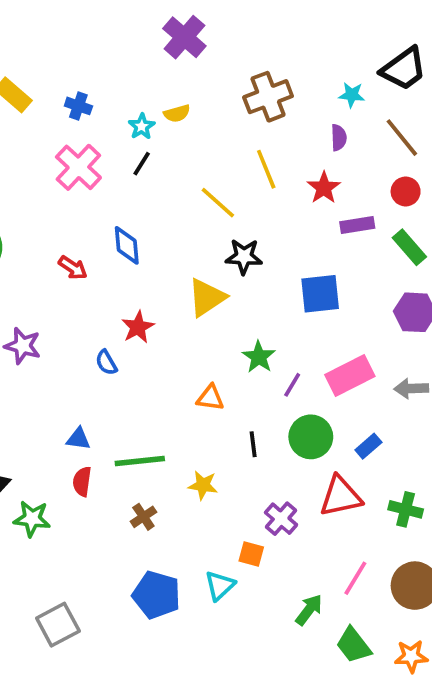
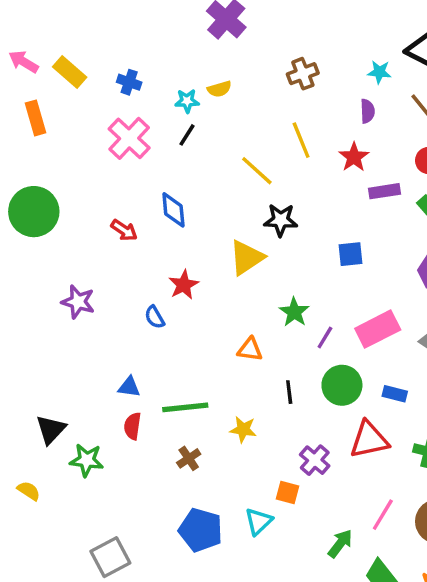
brown cross: (268, 97) -> (303, 74), size x0.7
cyan star: (142, 126) -> (187, 101), turned 30
blue square: (320, 294) -> (350, 254), size x0.7
blue rectangle: (368, 446) -> (395, 394), turned 55

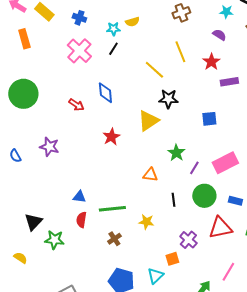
purple semicircle: (367, 111) -> (219, 35), turned -56
blue semicircle: (155, 317) -> (15, 156), moved
orange square: (287, 492) -> (172, 259), turned -32

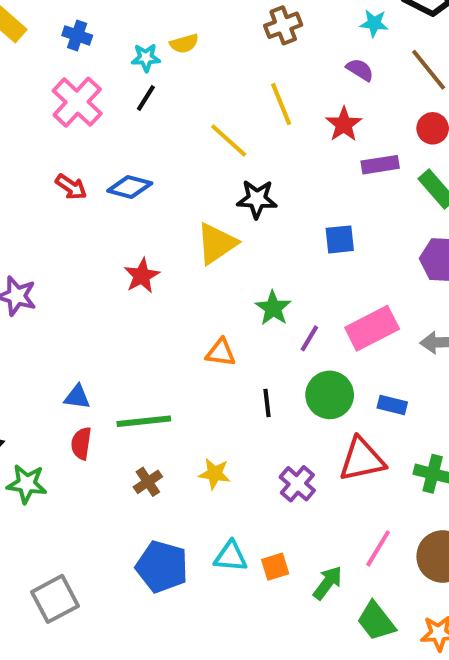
blue diamond: (105, 93) -> (130, 187), turned -70
red arrow: (76, 105) -> (71, 187), moved
yellow star: (146, 222) -> (215, 474), moved
orange square: (172, 259) -> (275, 567), moved
cyan triangle: (155, 276) -> (231, 557), turned 48

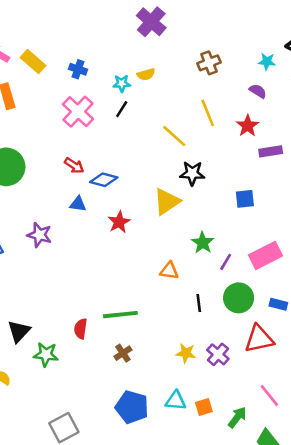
blue diamond: (130, 187) -> (104, 180), moved
blue triangle: (77, 397) -> (78, 204), moved
yellow star: (215, 474) -> (186, 353), moved
pink line: (378, 548) -> (269, 395), turned -70

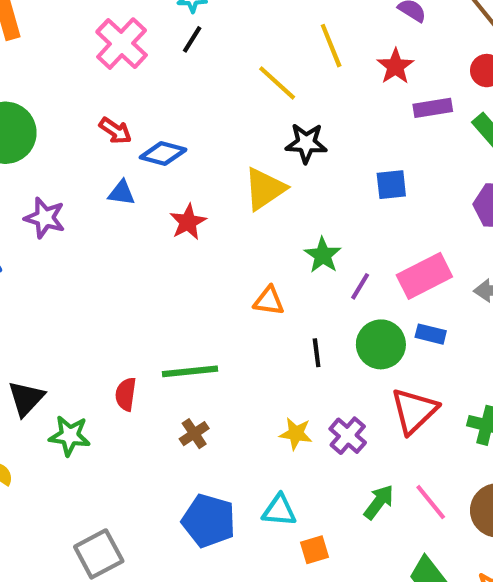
purple star: (39, 235) -> (45, 218), moved
blue rectangle: (278, 304) -> (431, 334), moved
red triangle: (259, 339) -> (414, 411), turned -32
orange square: (204, 407) -> (314, 550), moved
green arrow: (237, 417) -> (379, 502), moved

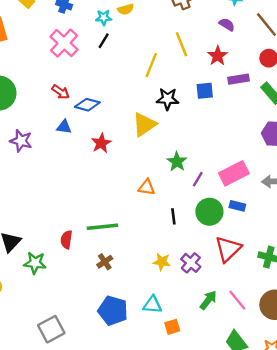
yellow line: (277, 83) -> (151, 65), turned 70
blue square: (391, 185) -> (205, 91), moved

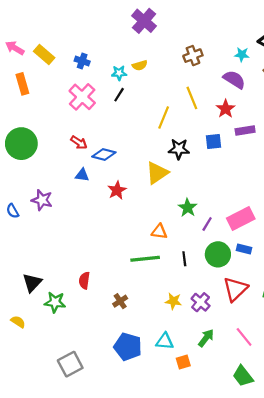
purple semicircle: (227, 24) -> (234, 79), size x1.5
purple star: (21, 141) -> (42, 200), moved
green line: (102, 227) -> (145, 259), moved
green arrow: (208, 300) -> (206, 338), moved

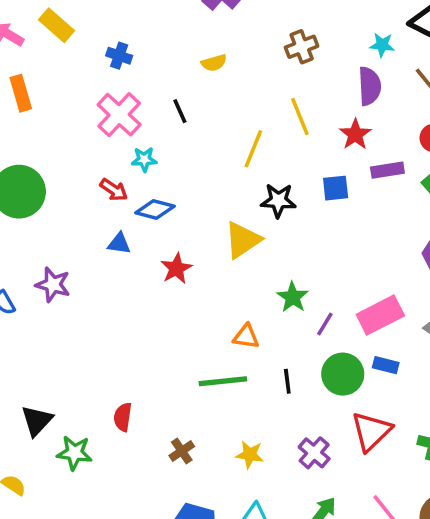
yellow rectangle: (44, 55) -> (57, 25), moved
cyan star: (119, 73) -> (144, 159), moved
purple semicircle: (234, 79) -> (370, 86), turned 55
black line: (119, 95) -> (180, 111), turned -56
yellow star: (173, 301) -> (250, 455), moved

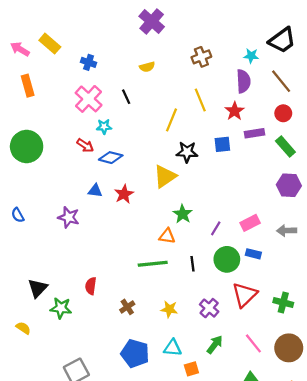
blue triangle: (119, 243) -> (95, 191), moved
purple star: (53, 285) -> (69, 217), moved
green star: (293, 297) -> (183, 214), moved
pink rectangle: (380, 315) -> (250, 223), size x0.7

